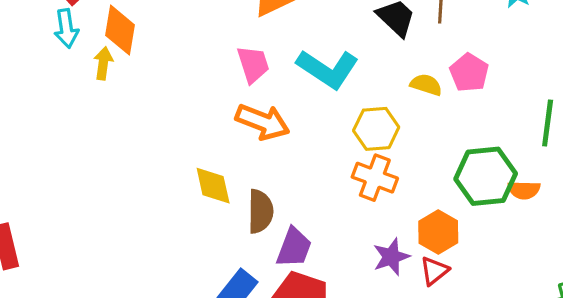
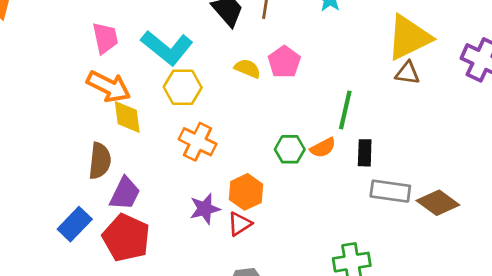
yellow hexagon: (376, 129) -> (183, 87), moved
green hexagon: (486, 176) -> (290, 149), size x0.6
yellow diamond: (213, 186) -> (127, 117), moved
orange semicircle: (524, 190) -> (323, 148), moved, turned -35

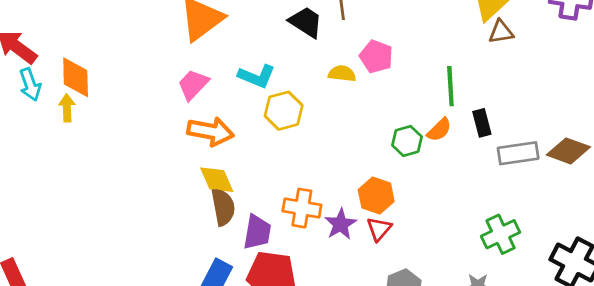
pink trapezoid: (105, 38) -> (193, 84), turned -108
cyan L-shape: (167, 48) -> (257, 76), size x0.7
yellow diamond: (127, 117) -> (217, 180), moved
orange cross: (198, 142) -> (302, 208), moved

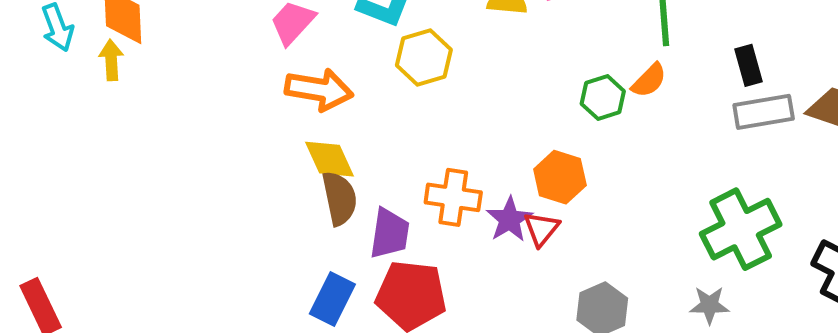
black rectangle: (482, 123) -> (748, 65), moved
red triangle: (379, 229) -> (541, 229), moved
green cross: (501, 234) -> (741, 229), size x1.4

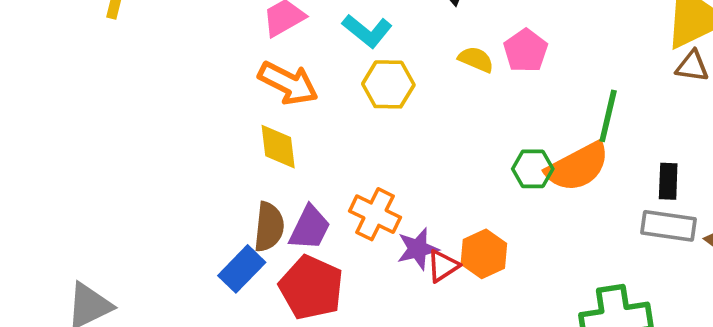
orange semicircle: (649, 80) -> (578, 167), size x1.8
orange hexagon: (560, 177) -> (484, 254), moved
brown semicircle: (339, 198) -> (269, 227), moved

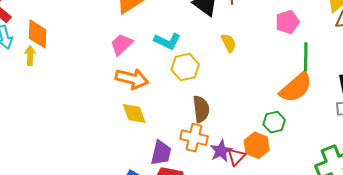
pink pentagon: (526, 51) -> (287, 22), moved, turned 30
yellow semicircle: (476, 59) -> (229, 43), turned 54
green hexagon: (533, 169) -> (274, 122), moved
brown semicircle: (269, 227) -> (201, 109), moved

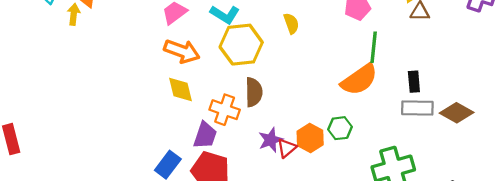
yellow hexagon: (185, 67) -> (241, 45), size x1.4
green hexagon: (274, 122) -> (340, 128), moved
orange cross: (194, 138) -> (225, 110), moved

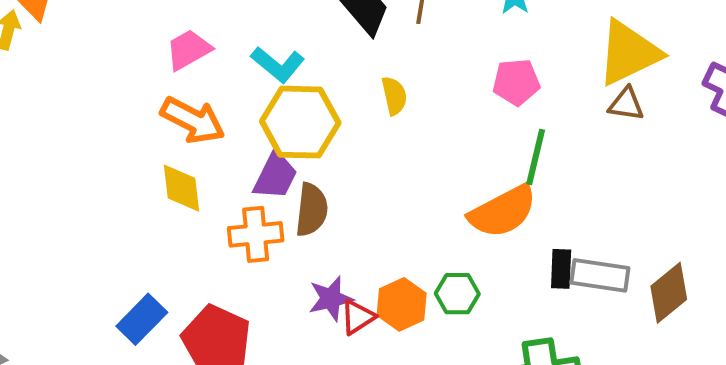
black rectangle: (414, 82) -> (561, 269), moved
orange cross: (225, 110) -> (256, 234), turned -32
brown diamond: (457, 113) -> (669, 293), turned -76
purple trapezoid: (205, 135) -> (275, 176), moved

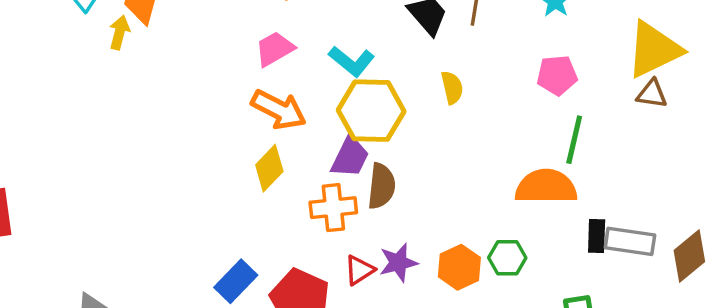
yellow diamond: (182, 188) -> (269, 168), turned 51
orange semicircle: (503, 211) -> (546, 187), turned -152
red triangle: (358, 317) -> (359, 270), moved

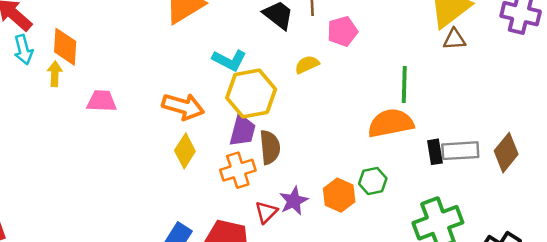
pink trapezoid: (275, 49) -> (102, 101), moved, turned 44
pink pentagon: (557, 75) -> (342, 31), moved
yellow semicircle: (452, 88) -> (307, 65), turned -90

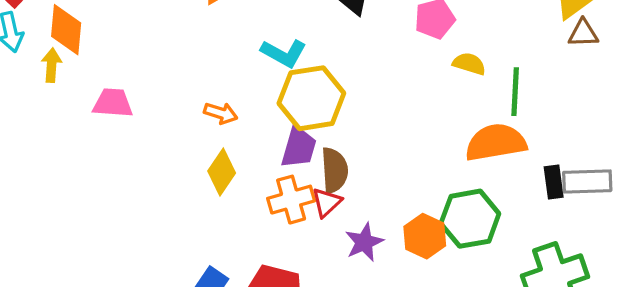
yellow semicircle: (307, 65) -> (469, 64), moved, turned 40
orange arrow: (183, 106) -> (221, 113), size x0.6
green hexagon: (373, 181) -> (470, 219), size x1.6
red triangle: (266, 212) -> (327, 202), moved

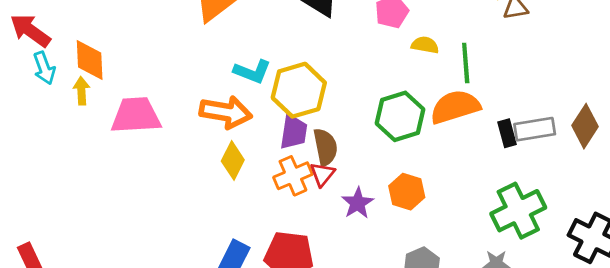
cyan L-shape: (284, 53) -> (252, 72), moved
pink trapezoid: (113, 103) -> (136, 115), size x1.5
orange arrow: (221, 113) -> (226, 112), size x1.8
green hexagon: (470, 219) -> (400, 116), moved

